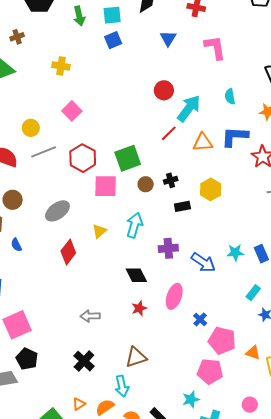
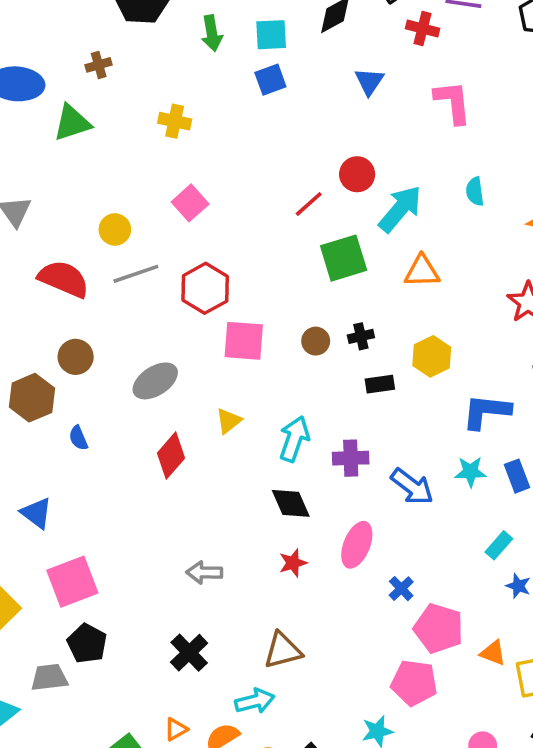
red line: (169, 133) -> (309, 204), moved
blue L-shape: (235, 137) -> (486, 411), moved
green square: (128, 158) -> (344, 258), moved
cyan arrow: (134, 225) -> (294, 439), moved
cyan arrow: (122, 386) -> (255, 701), turned -95

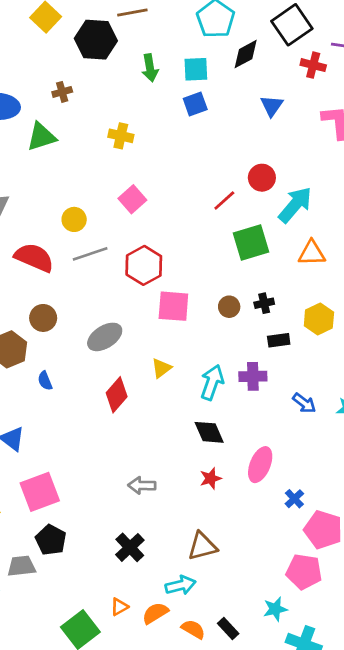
purple cross: (351, 458) -> (253, 376), moved
blue arrow: (412, 487) -> (304, 403), moved, size x0.7

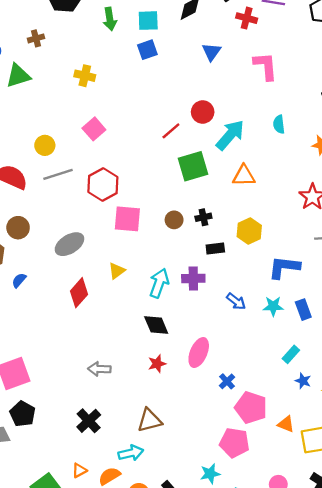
blue semicircle: (45, 381) -> (19, 280), turned 63

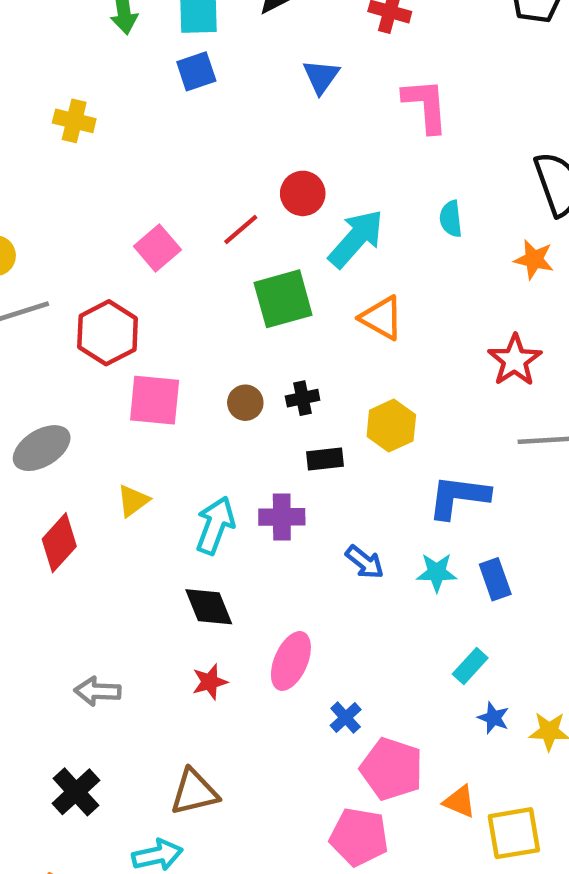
pink square: (94, 129) -> (157, 248), moved
orange triangle: (244, 176) -> (382, 318), turned 30

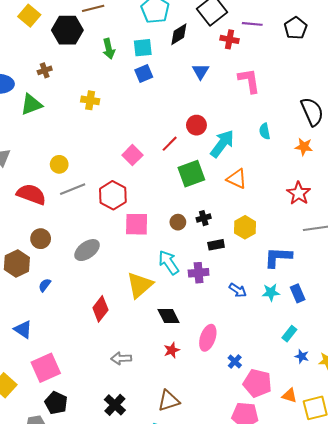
yellow triangle: (133, 501) -> (140, 285), moved, size x1.8
cyan arrow: (215, 525) -> (169, 262), moved, turned -50
red diamond: (59, 543) -> (100, 309), moved

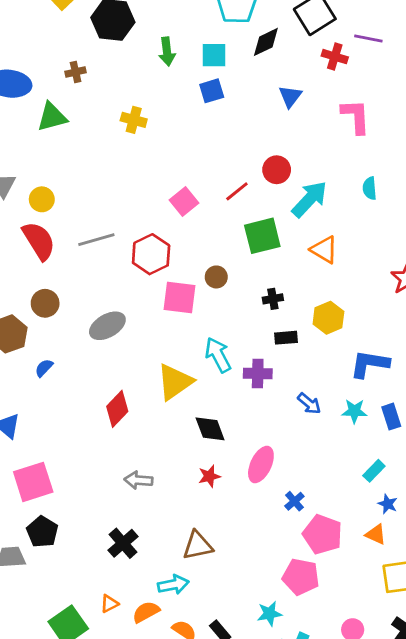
yellow circle: (59, 164) -> (42, 199), moved
red semicircle: (31, 194) -> (39, 241), turned 32
brown circle: (178, 222) -> (216, 277), moved
orange triangle: (289, 396) -> (376, 534), moved

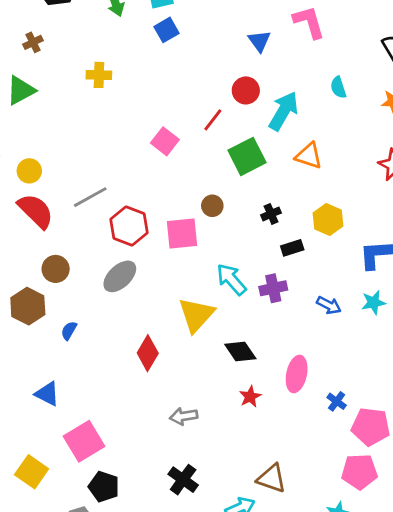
blue triangle: (290, 96) -> (259, 41), moved
red hexagon: (151, 254) -> (129, 226), moved
brown triangle: (198, 546) -> (272, 478), moved, turned 44

